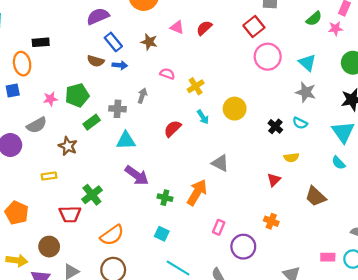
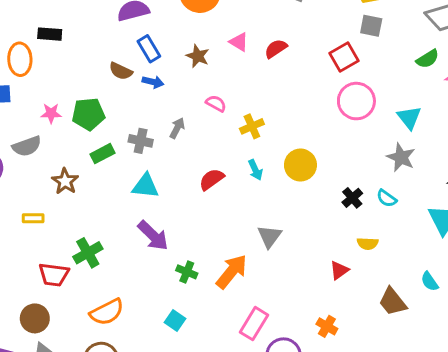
gray triangle: (220, 163) -> (269, 236), turned 30
cyan semicircle: (338, 163) -> (430, 281), moved
pink rectangle: (219, 227) -> (254, 324), size x1.5
brown circle: (49, 247) -> (35, 318), moved

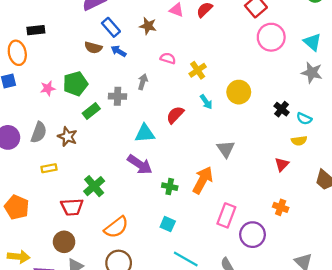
blue arrow: (153, 82) -> (119, 51), turned -152
gray semicircle: (27, 146) -> (39, 132), moved, turned -40
cyan triangle: (145, 186) -> (145, 133), moved
cyan semicircle: (387, 198) -> (304, 119), moved

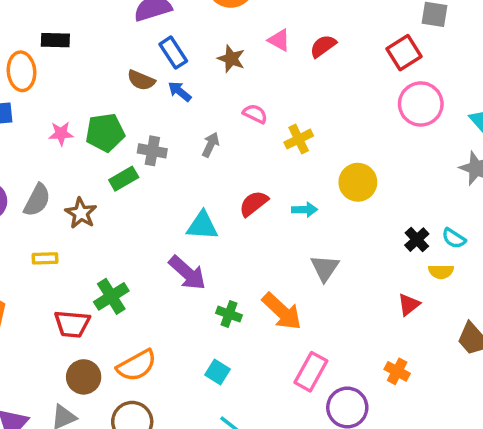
gray cross: (118, 96) -> (152, 151), moved
cyan arrow: (206, 102) -> (305, 210), moved, turned -64
black cross: (282, 109) -> (417, 240), moved
orange arrow: (203, 180) -> (282, 311), turned 96
brown circle: (64, 242) -> (84, 377), moved

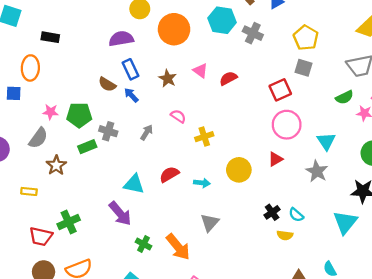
black rectangle: (55, 40) -> (50, 37), moved
gray semicircle: (37, 200) -> (38, 138), moved
red triangle: (409, 305) -> (276, 159), moved

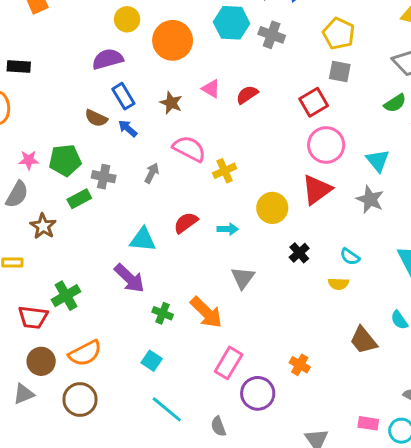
pink semicircle: (178, 116) -> (189, 149), size x1.6
red triangle: (276, 159) -> (317, 190), size x1.6
black cross: (272, 212) -> (299, 253), moved

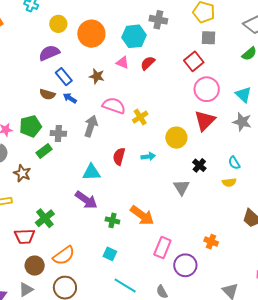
cyan hexagon: (232, 23) -> (134, 36), moved
gray arrow: (152, 173) -> (91, 126), size x1.5
red semicircle: (186, 223) -> (119, 156), turned -30
cyan semicircle: (350, 257) -> (234, 163), turned 32
gray triangle: (243, 278) -> (181, 187), moved

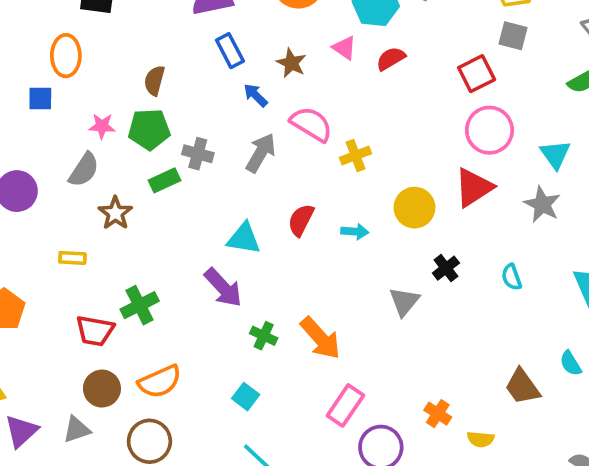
brown semicircle: (47, 94) -> (154, 80), moved, turned 77
blue arrow: (70, 98) -> (256, 95), moved
yellow semicircle: (229, 182) -> (481, 439), moved

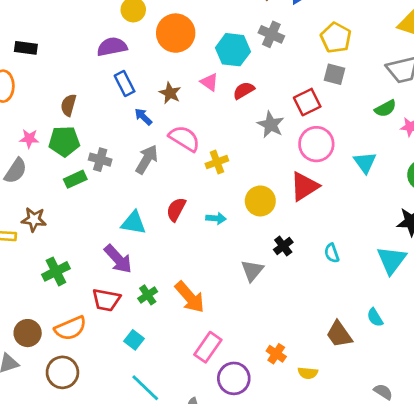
gray star: (542, 204) -> (271, 125), moved
brown star: (115, 213) -> (34, 220), moved, turned -30
red trapezoid: (95, 331) -> (106, 300), moved
green cross: (264, 336) -> (148, 295), turned 30

